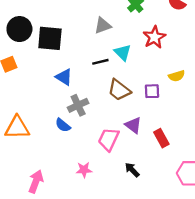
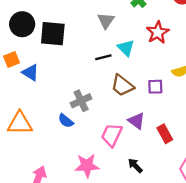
gray triangle: (103, 25) -> (106, 21), turned -36
blue triangle: (64, 77) -> (30, 73), moved
pink star: (84, 170) -> (87, 166), size x1.5

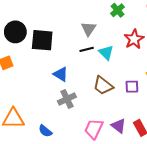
black line: (103, 57) -> (87, 49), moved
blue triangle: (30, 73) -> (61, 74), moved
blue semicircle: (66, 121) -> (45, 131), moved
purple triangle: (136, 121) -> (119, 126), moved

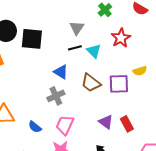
blue triangle: (61, 74) -> (61, 72), moved
purple square: (132, 87) -> (119, 84), size x1.5
pink trapezoid: (94, 129) -> (65, 125), moved

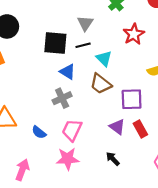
black square: (32, 39) -> (55, 43), moved
cyan triangle: (94, 51) -> (104, 58), moved
purple square: (119, 84) -> (132, 99), moved

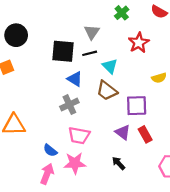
pink trapezoid: (72, 130) -> (79, 135), turned -105
blue semicircle: (39, 132) -> (50, 150), moved
pink arrow: (22, 170) -> (47, 174), moved

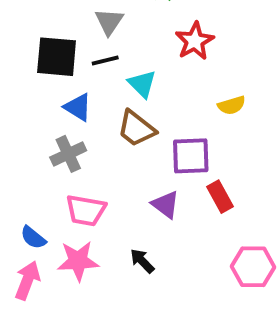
red rectangle: (145, 134) -> (220, 197), moved
black arrow: (118, 163) -> (142, 261), moved

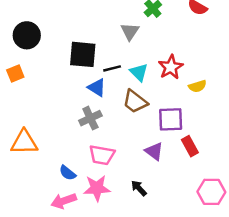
gray triangle: (109, 22) -> (130, 31), moved
red star: (195, 41) -> (171, 67), moved
black line: (105, 61) -> (112, 68), moved
pink arrow: (27, 280) -> (64, 201), turned -130

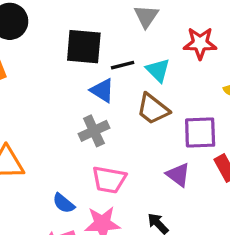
red star: (171, 67) -> (200, 43), moved, turned 30

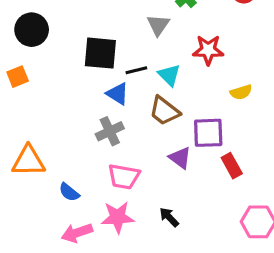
purple triangle: (178, 175) -> (180, 158), moved
blue semicircle: (64, 203) -> (69, 192), moved

